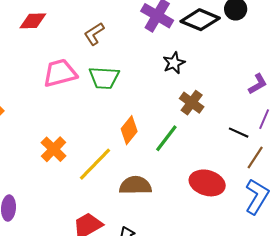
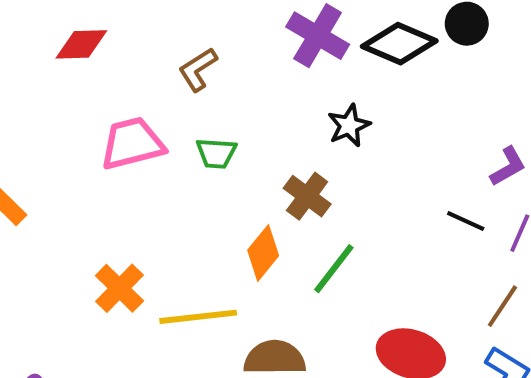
green trapezoid: (104, 78) -> (216, 153), size x0.7
brown cross: (192, 103) -> (307, 196), moved
black line: (239, 133) -> (466, 221), moved
yellow line: (95, 164) -> (198, 317), turned 39

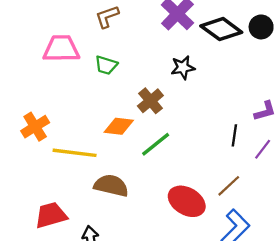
black line: (466, 221) -> (234, 135), turned 60
orange diamond: (263, 253) -> (119, 126), turned 44
brown line: (502, 306) -> (229, 186), moved

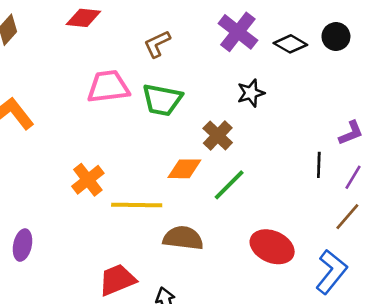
black diamond: (221, 29) -> (290, 44), size x0.7
green trapezoid: (106, 65) -> (162, 100), size x1.5
brown line: (229, 186) -> (347, 217), moved

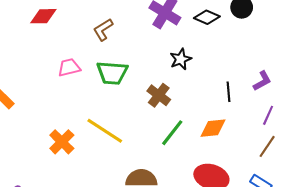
pink trapezoid: (108, 87) -> (69, 67), size x0.7
black line: (319, 165) -> (229, 92), moved
orange diamond: (184, 169) -> (213, 128), moved
yellow line: (137, 205) -> (105, 131), moved, turned 39

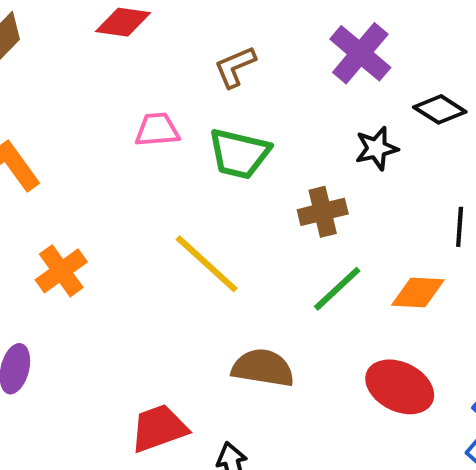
black diamond: (207, 17) -> (440, 109), moved
brown cross: (159, 95) -> (323, 212), turned 30
orange cross: (62, 142) -> (61, 271), moved

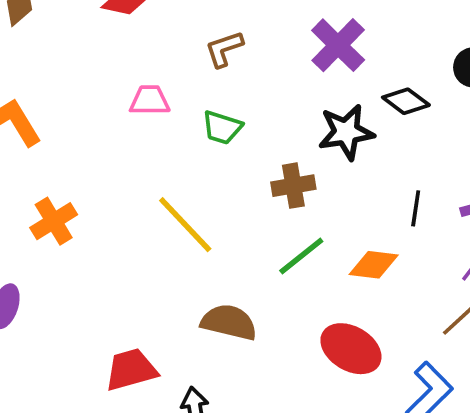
black star: (376, 148) -> (346, 132), size x1.4
green trapezoid: (239, 154) -> (222, 127), size x0.7

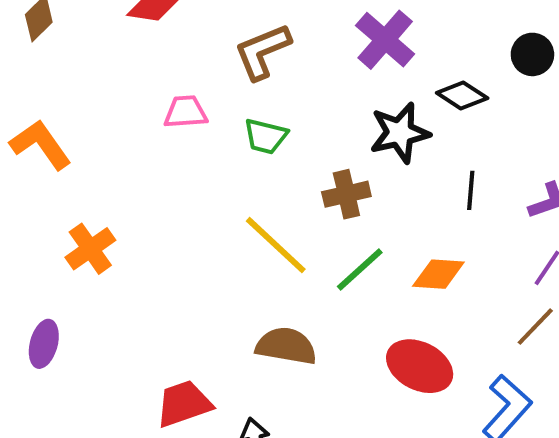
brown L-shape: (224, 49) -> (262, 51), size x1.4
black line: (416, 208) -> (471, 190), moved
yellow line: (185, 225) -> (276, 245), moved

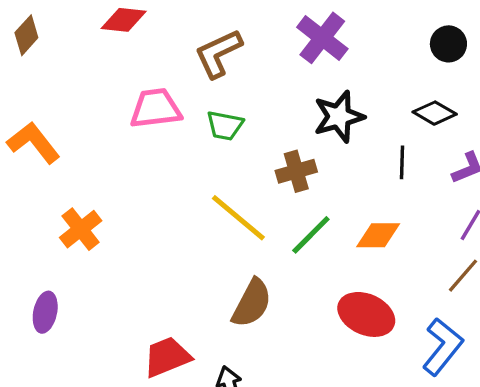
black diamond: (462, 95) -> (435, 113), moved
pink trapezoid: (186, 112) -> (156, 108), size x1.4
brown semicircle: (286, 346) -> (252, 303), turned 111

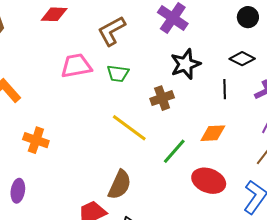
orange cross: (81, 229) -> (36, 140), turned -30
green line: (311, 235) -> (174, 151), moved
brown semicircle: (252, 303) -> (120, 185), moved

